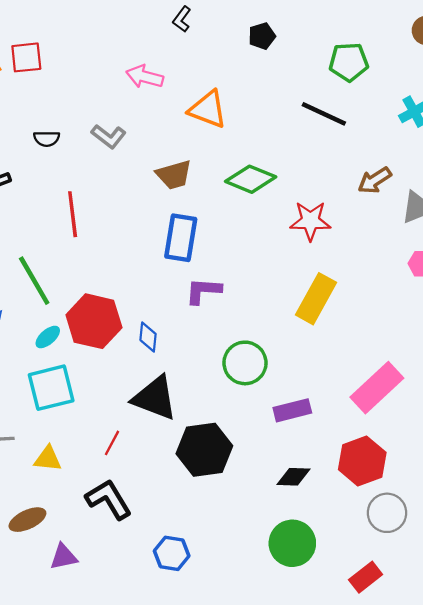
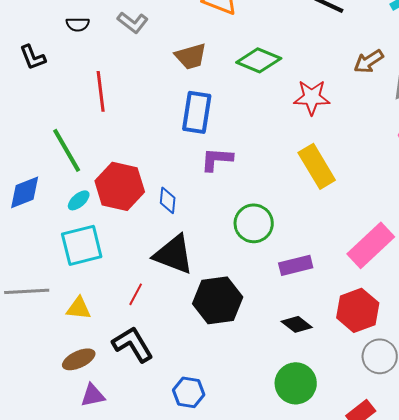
yellow rectangle: (316, 299) -> (317, 166), turned -60
black diamond: (293, 477) -> (297, 324), turned 36
brown ellipse: (27, 520) -> (79, 359), moved

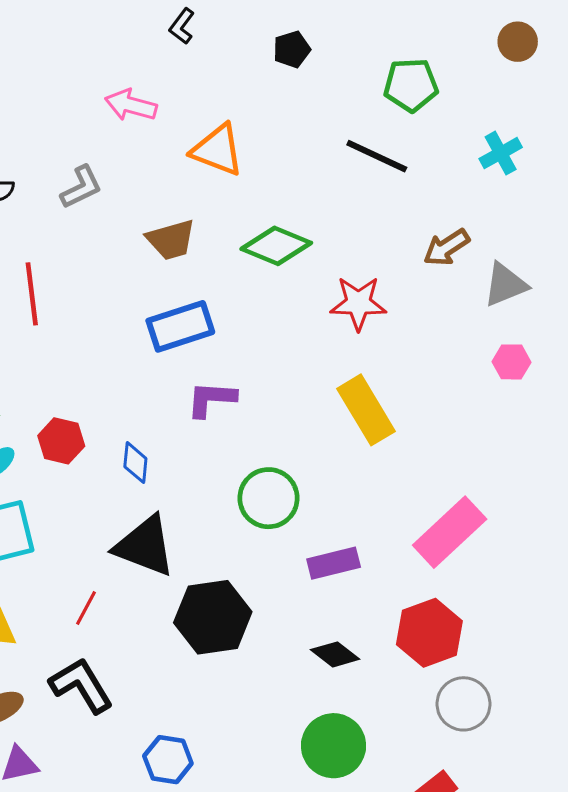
gray L-shape: (133, 22) -> (81, 187), turned -64
blue rectangle: (197, 112) -> (180, 326), turned 63
red hexagon: (120, 186) -> (61, 441), size x0.6

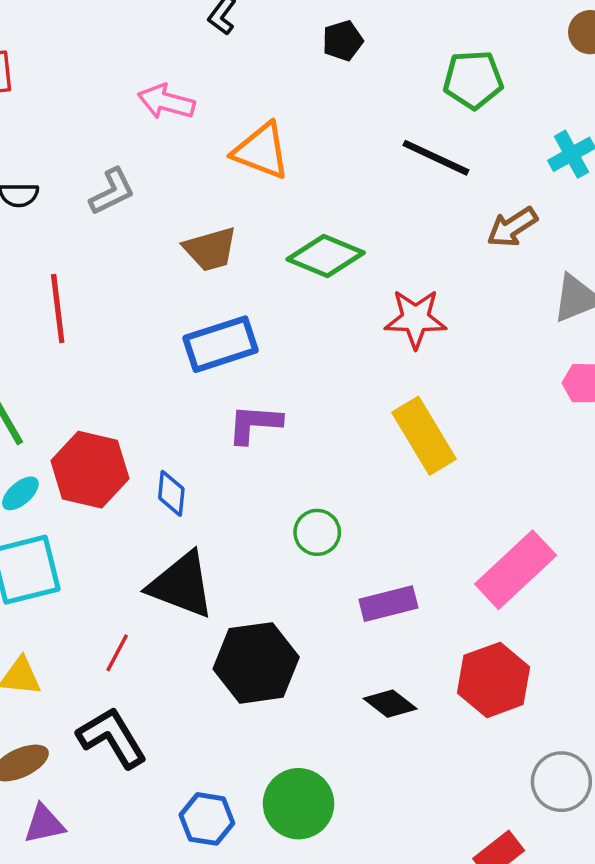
brown arrow: (446, 247) -> (512, 227), moved
red hexagon: (61, 441) -> (90, 470), size x1.5
green circle: (269, 498) -> (317, 532), size x0.7
gray circle: (463, 704) -> (561, 782), moved
green circle: (334, 746) -> (299, 804), moved

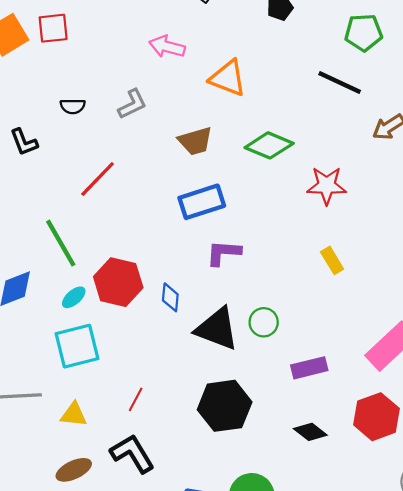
red line: (58, 309) -> (98, 179), turned 51
yellow rectangle: (424, 436) -> (332, 260), size x0.6
black triangle: (182, 585) -> (217, 329), moved

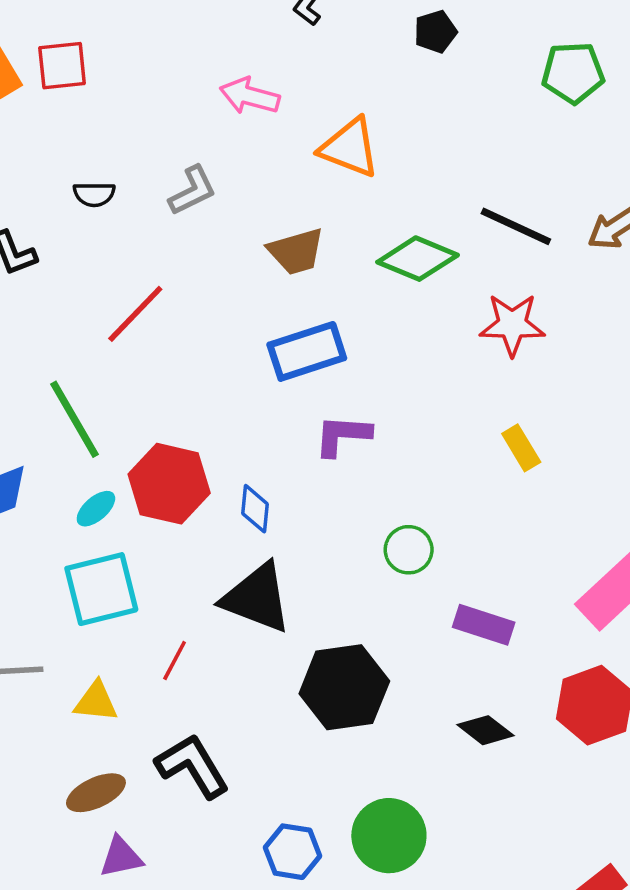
black line: (340, 82) -> (516, 226), moved
black triangle: (217, 329) -> (257, 598), moved
purple rectangle: (309, 368) -> (484, 625), turned 32
red line: (136, 399) -> (175, 661), moved

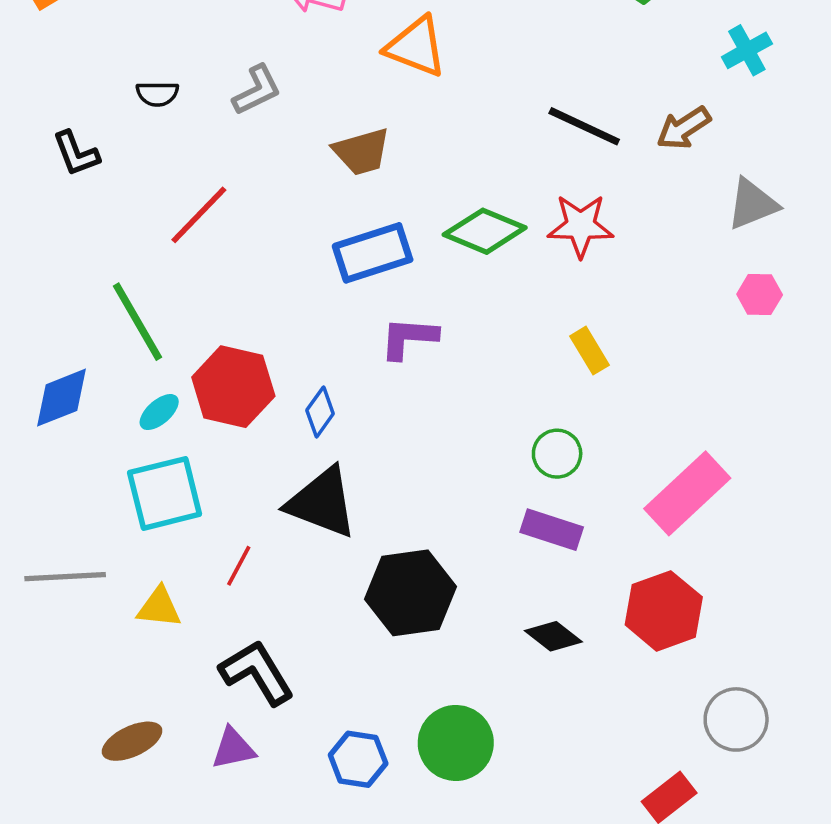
green diamond: (418, 259) -> (485, 231), moved
blue diamond: (255, 509) -> (320, 412), turned 30
green circle: (409, 550) -> (557, 454), moved
brown ellipse: (96, 793) -> (132, 741), moved
purple triangle: (121, 857) -> (233, 748), moved

